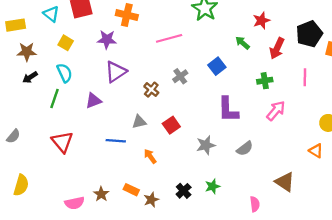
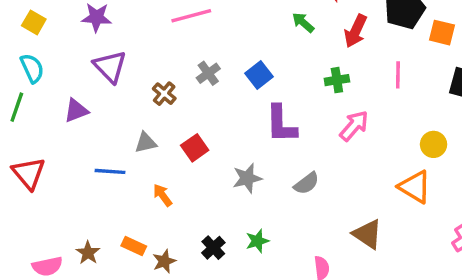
blue square: (217, 66) -> (259, 75), moved
purple triangle: (116, 72) -> (110, 66), turned -40
orange triangle: (316, 151) -> (415, 187), size x1.5

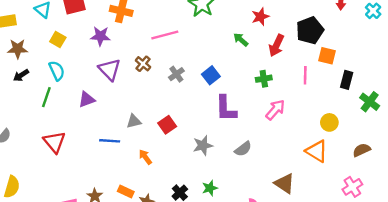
orange square: (442, 33) -> (327, 56), moved
brown cross: (164, 94) -> (143, 64), moved

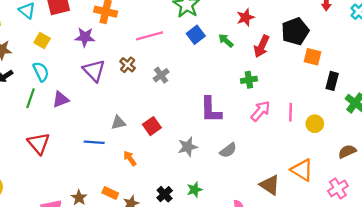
blue square: (211, 75) -> (196, 35), moved
pink line: (305, 75) -> (291, 112), moved
purple triangle: (87, 99) -> (61, 99), moved
orange triangle: (317, 151) -> (302, 170), moved

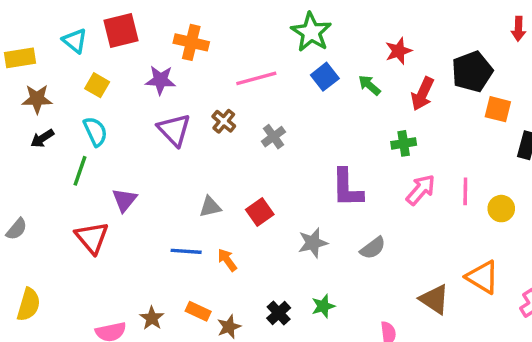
purple triangle: (61, 99) -> (124, 200), moved, turned -30
blue line: (94, 142) -> (186, 251), moved

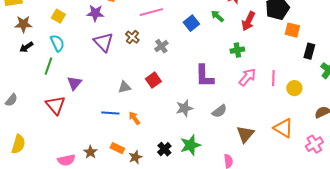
blue square: (325, 77) -> (191, 23), moved
red square: (260, 212) -> (153, 80), moved
brown triangle: (434, 299) -> (245, 134), moved, turned 36
green star: (323, 306) -> (190, 145), size x1.5

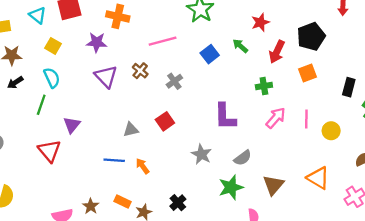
orange square: (292, 30) -> (308, 73), moved, turned -35
gray star: (184, 108) -> (201, 154), turned -30
green star: (190, 145) -> (231, 187), moved

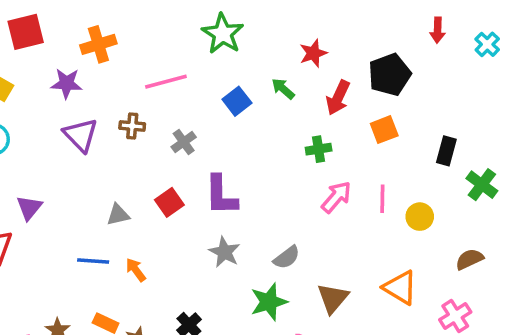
orange cross: (118, 16) -> (98, 44), turned -30
brown cross: (140, 71) -> (132, 126), turned -35
purple L-shape: (225, 117) -> (221, 195), moved

